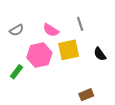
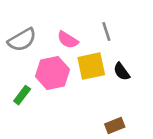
gray semicircle: (17, 30) -> (22, 40), size x1.5
black semicircle: (100, 54) -> (122, 72), moved

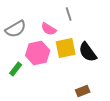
gray line: (106, 31) -> (69, 14), moved
black semicircle: (122, 72) -> (88, 52), size x1.5

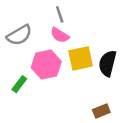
gray line: (69, 14) -> (60, 14), moved
black semicircle: (88, 52) -> (107, 63), turned 50

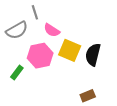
gray line: (60, 14) -> (35, 12), moved
yellow square: (81, 58) -> (70, 50), turned 35

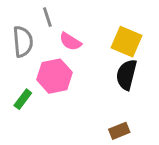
gray semicircle: (17, 30) -> (23, 42), turned -65
yellow square: (70, 50) -> (126, 42), moved

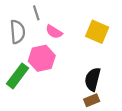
black semicircle: (126, 75) -> (93, 79), moved
green rectangle: (23, 99) -> (17, 76), size x1.6

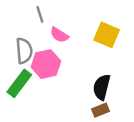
gray semicircle: (17, 32) -> (24, 51), moved

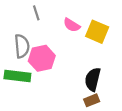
pink semicircle: (59, 35) -> (72, 25), moved
green rectangle: (19, 83) -> (17, 76), turned 60

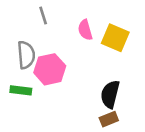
pink semicircle: (72, 25) -> (85, 30), turned 42
green rectangle: (17, 76) -> (21, 90), size x0.7

